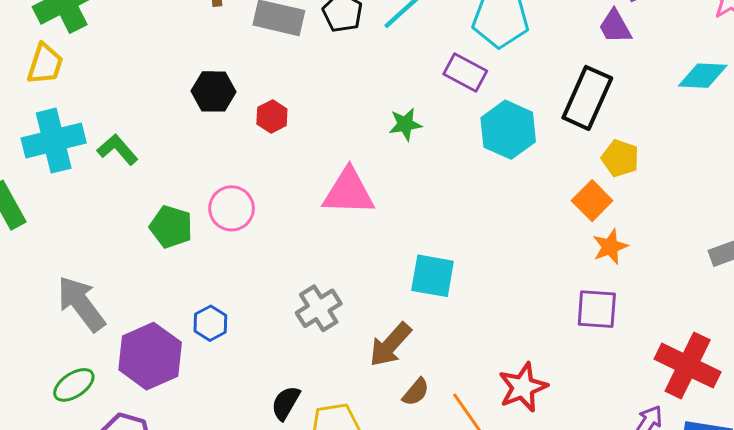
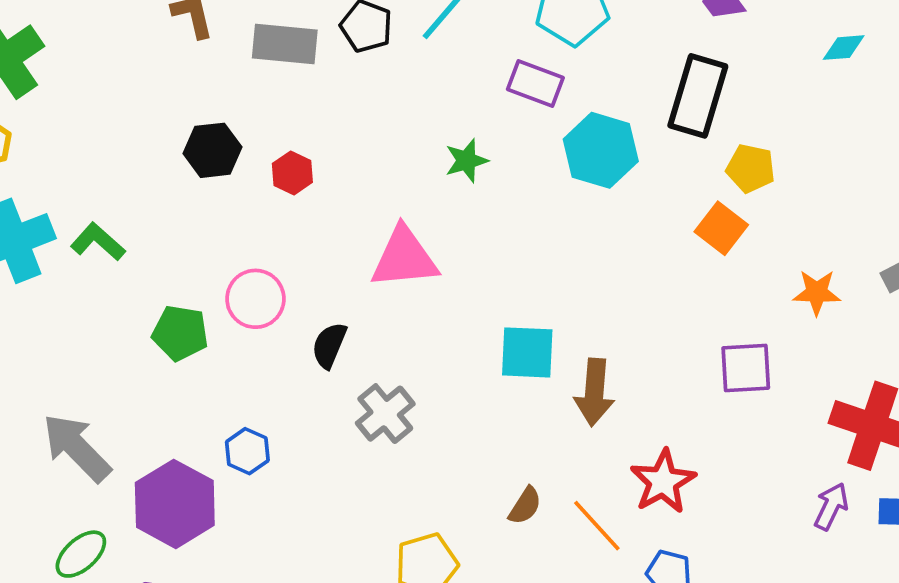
cyan diamond: (703, 76) -> (844, 48), size x0.7
orange star: (610, 247) -> (817, 292), moved, turned 30
brown arrow: (390, 345) -> (594, 392), moved, turned -30
black semicircle: (286, 403) -> (329, 345), moved

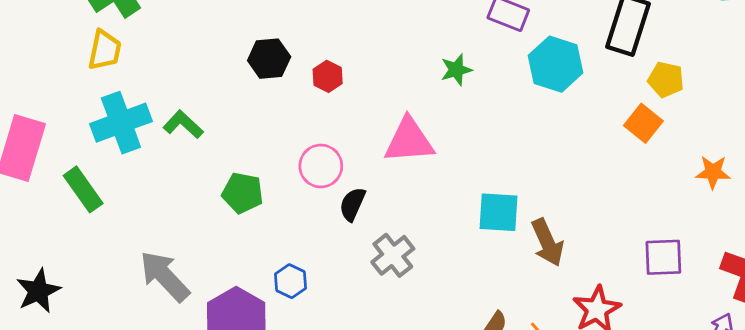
pink circle: (255, 299) -> (321, 166), moved
purple square: (746, 368) -> (663, 257), moved
brown arrow: (594, 392) -> (547, 243), turned -30

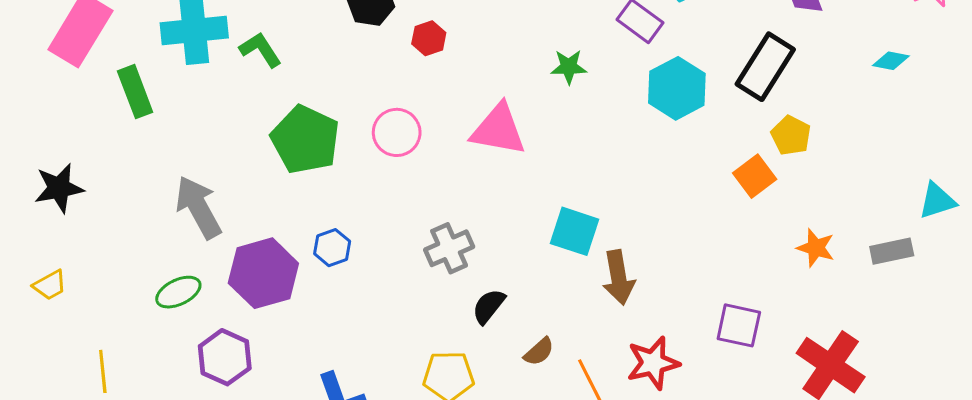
green pentagon: (243, 193) -> (305, 140), size x1.5
black semicircle: (352, 204) -> (489, 306), moved

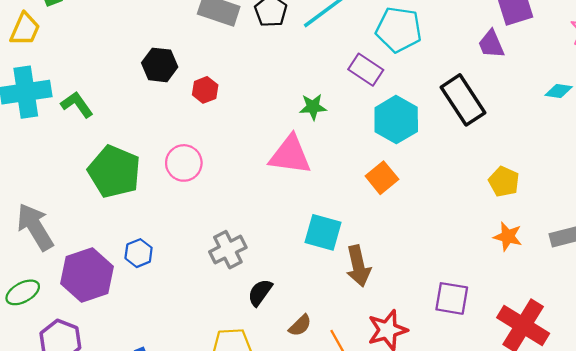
black rectangle: (765, 67) -> (463, 100), turned -63
pink triangle: (498, 130) -> (290, 155), moved
yellow pentagon: (791, 135) -> (504, 182), moved
orange square: (755, 176) -> (382, 178), moved

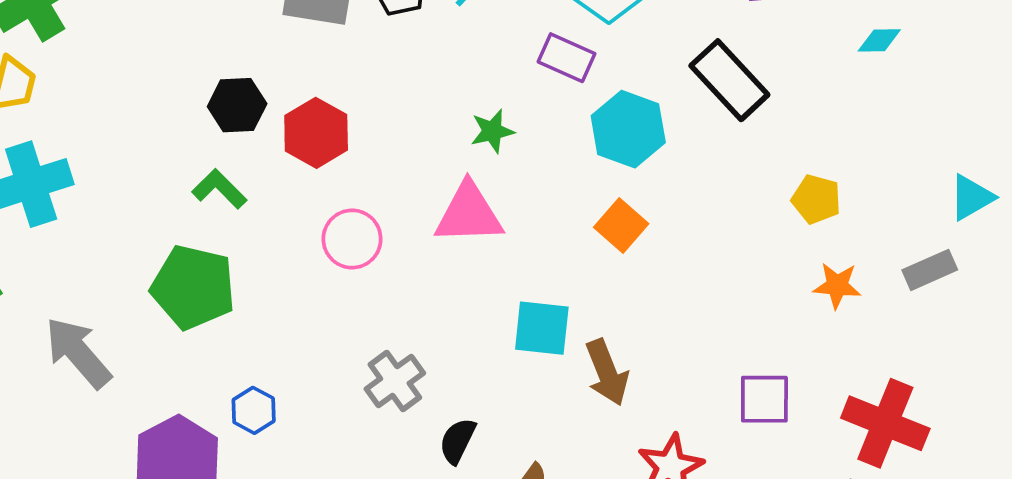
red hexagon: (205, 90) -> (316, 133), size x1.6
green L-shape: (77, 105) -> (219, 189), moved
pink circle: (184, 163) -> (352, 239), moved
gray arrow: (35, 227) -> (78, 353), moved

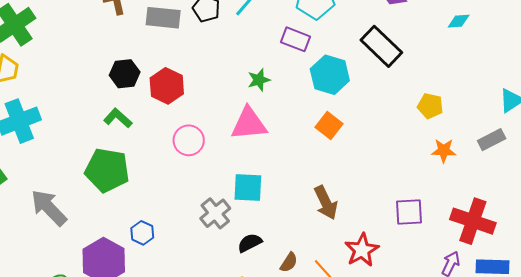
cyan square: (542, 328) -> (248, 187), moved
black semicircle: (457, 441) -> (250, 243), turned 40

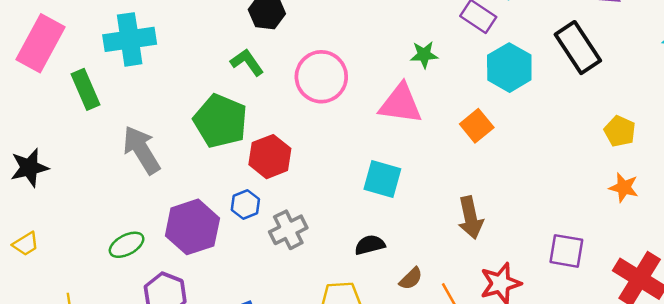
red hexagon: (167, 86) -> (270, 157), moved
orange square: (329, 125) -> (477, 126), moved
pink circle: (189, 140) -> (321, 77), moved, size x1.4
gray cross: (215, 213) -> (288, 230), moved

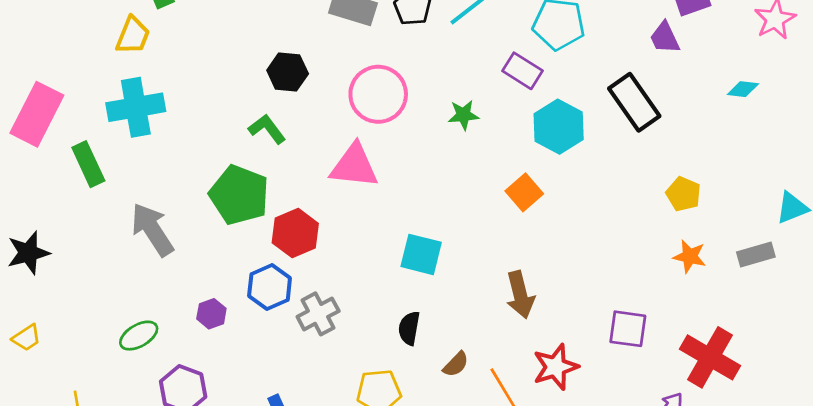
pink circle: (321, 77) -> (378, 94), moved
pink triangle: (401, 104) -> (354, 166), moved
blue hexagon: (245, 204) -> (270, 287), size x1.4
purple hexagon: (192, 227) -> (211, 314), size x0.5
black semicircle: (370, 245) -> (409, 328), turned -64

